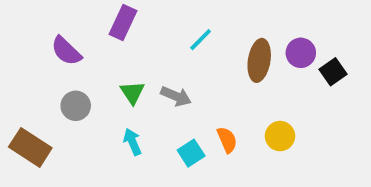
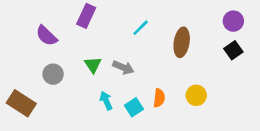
purple circle: (301, 53) -> (233, 21), moved
orange semicircle: (227, 140) -> (159, 98), turned 30
cyan arrow: (132, 142) -> (106, 101), moved

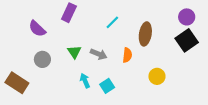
black square: (233, 50) -> (187, 40), size x1.5
orange semicircle: (159, 98) -> (127, 55), moved

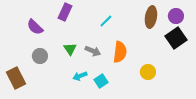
brown ellipse: (145, 34) -> (151, 17), moved
orange semicircle: (127, 55) -> (120, 52), size x1.5
cyan arrow: (85, 81) -> (80, 76), turned -88
brown rectangle: (17, 83) -> (16, 78), turned 30

